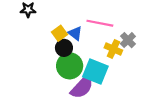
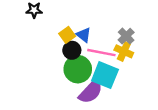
pink line: (100, 23) -> (101, 53), moved
gray cross: (128, 40) -> (126, 36), moved

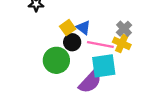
green circle: (78, 69) -> (56, 60), moved
cyan square: (105, 75) -> (104, 66), turned -30

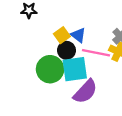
cyan square: (104, 66) -> (75, 69), moved

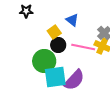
blue triangle: (78, 35) -> (72, 20), moved
cyan square: (75, 69) -> (55, 77), moved

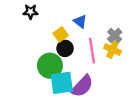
pink line: (83, 47) -> (92, 51), turned 70

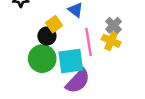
black circle: (65, 48) -> (47, 36), moved
cyan square: (62, 83) -> (71, 61), moved

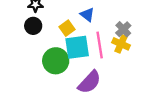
black circle: (47, 36) -> (33, 26), moved
cyan square: (71, 61) -> (77, 47), moved

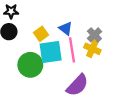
blue triangle: (87, 15) -> (66, 28), moved
purple semicircle: (89, 82) -> (77, 85), moved

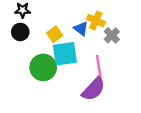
yellow cross: (92, 49) -> (96, 21), moved
pink line: (72, 50) -> (99, 69), moved

